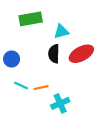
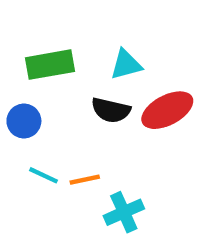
green rectangle: (31, 19) -> (50, 65), moved
black semicircle: (54, 54) -> (111, 110), turned -78

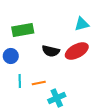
cyan triangle: (126, 65) -> (82, 24), moved
cyan line: (43, 175) -> (20, 81), turned 64

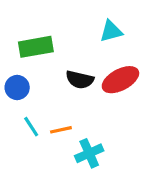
cyan triangle: (82, 24) -> (111, 31), moved
cyan line: (20, 81) -> (31, 127), turned -32

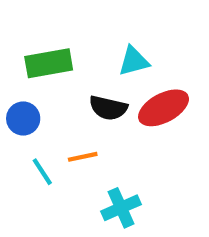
cyan triangle: (111, 31) -> (134, 61), moved
orange line: (61, 130) -> (83, 157), moved

